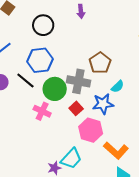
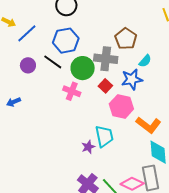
cyan trapezoid: (71, 159) -> (104, 136), turned -50

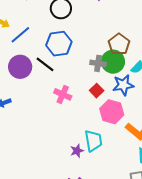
gray cross: (106, 59) -> (98, 63), size x0.7
purple circle: (28, 65) -> (20, 67), size x1.5
green circle: (83, 68) -> (113, 62), moved

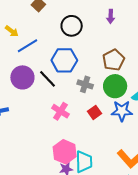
brown pentagon: (119, 44) -> (114, 60), moved
gray cross: (98, 63) -> (85, 84), moved
pink hexagon: (112, 112) -> (65, 152), moved

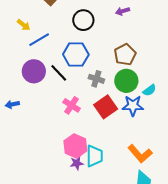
purple arrow: (111, 16) -> (122, 11), turned 72
red square: (95, 112) -> (106, 107), size x1.6

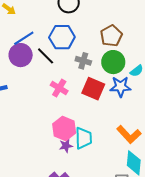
blue line: (39, 40) -> (24, 38), moved
red square: (106, 107) -> (93, 89), turned -30

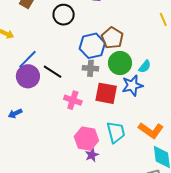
blue hexagon: (62, 37) -> (92, 46), moved
cyan trapezoid: (83, 138) -> (116, 132), moved

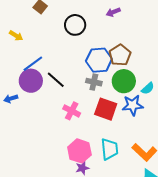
blue arrow: (15, 113) -> (11, 99), moved

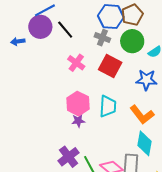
blue star: (133, 105) -> (146, 80), moved

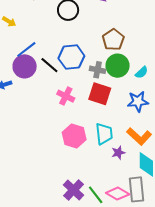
blue hexagon: (111, 17) -> (71, 57), moved
gray cross: (102, 38) -> (98, 70), moved
purple star: (78, 121) -> (118, 153), moved

